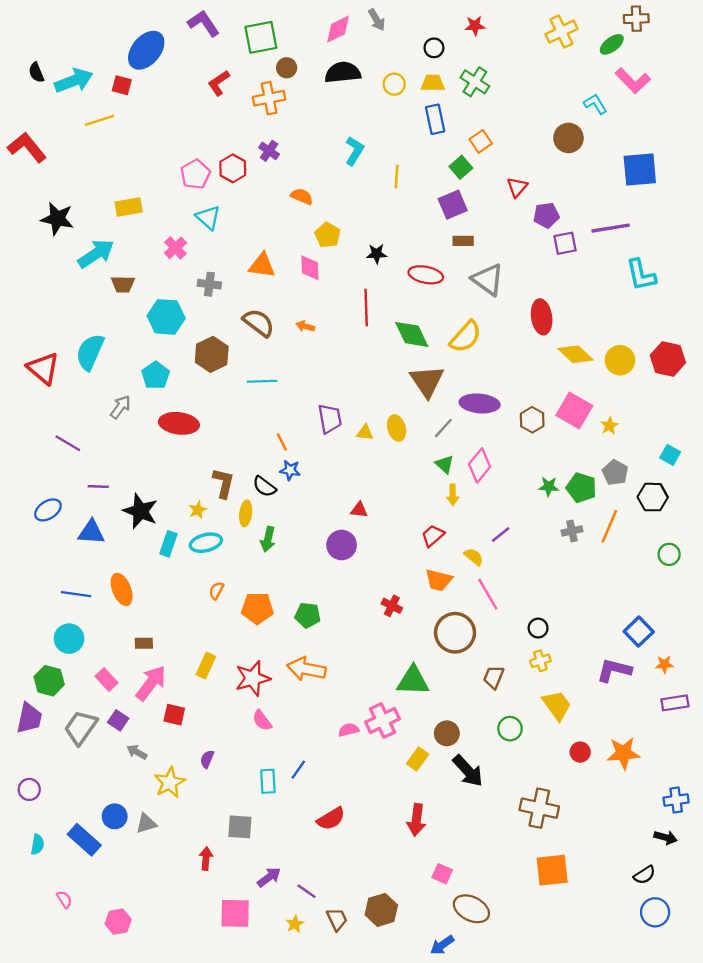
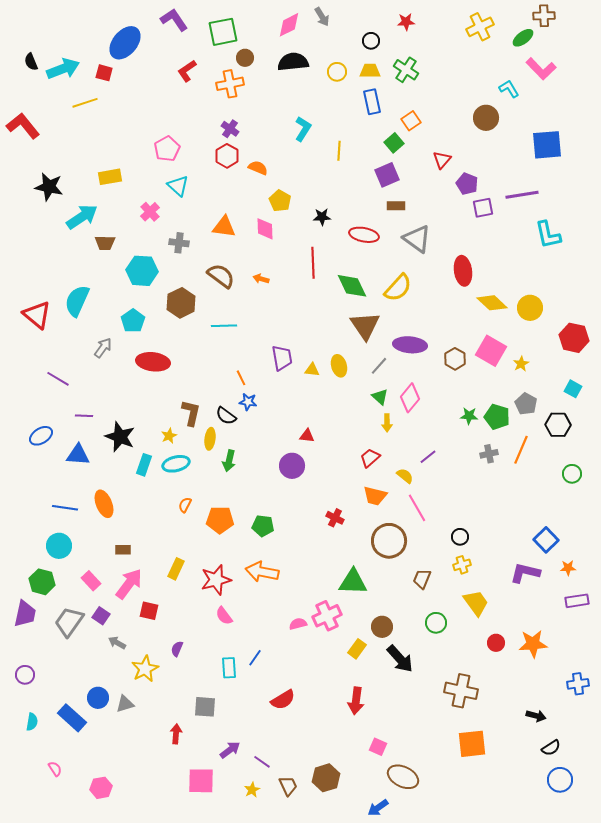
red hexagon: (233, 168) -> (227, 156), moved
purple pentagon: (546, 215) -> (467, 184), turned 30
red hexagon: (668, 359) -> (574, 338), moved
black arrow: (666, 837) -> (536, 716), moved

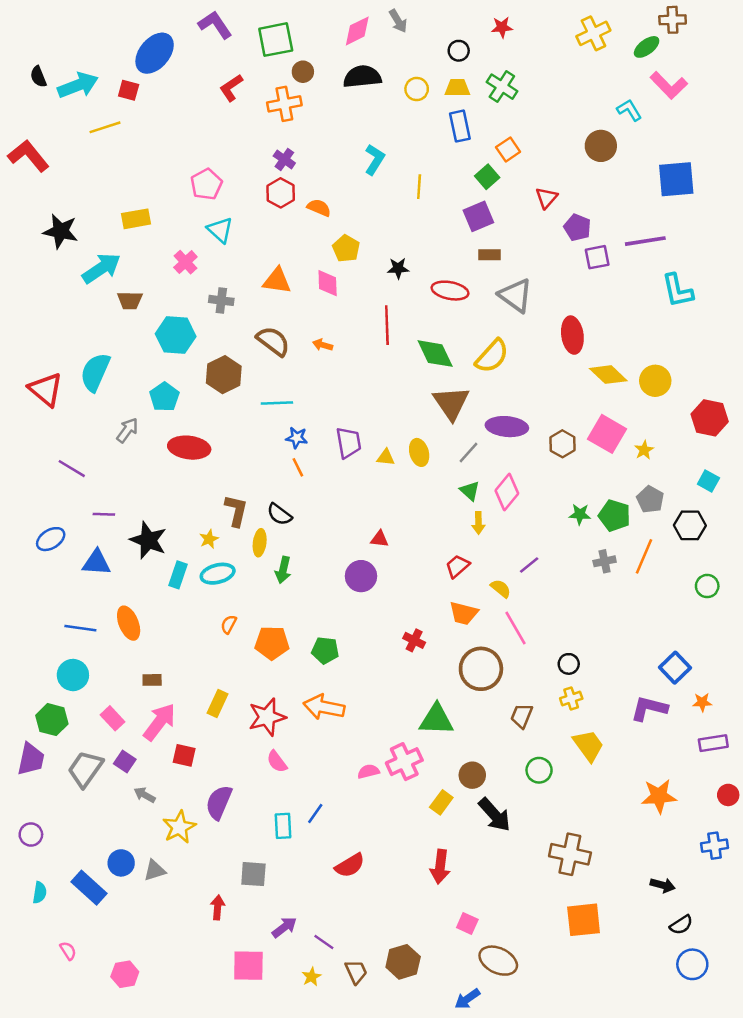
blue star: (248, 402) -> (297, 438), moved
red circle: (496, 643) -> (728, 795), moved
purple semicircle: (177, 649) -> (219, 802), size x1.8

